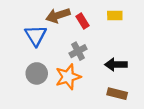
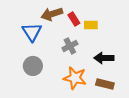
yellow rectangle: (115, 15) -> (91, 25), moved
orange star: (68, 77) -> (75, 78), moved, turned 30

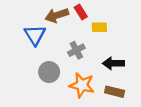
red rectangle: (74, 19) -> (81, 12), moved
gray circle: (33, 66) -> (49, 72), moved

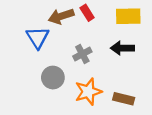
yellow rectangle: (99, 27) -> (128, 16), moved, size x1.5
black arrow: (114, 63) -> (122, 48), moved
orange star: (82, 85) -> (88, 92), turned -30

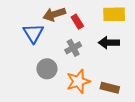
red rectangle: (87, 13) -> (77, 22), moved

